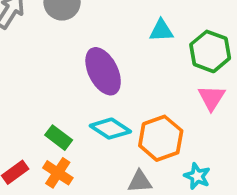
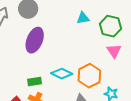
purple ellipse: (103, 71) -> (35, 40), moved, turned 55
green rectangle: (59, 138) -> (35, 82), turned -40

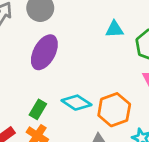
green rectangle: (35, 82) -> (38, 109), turned -56

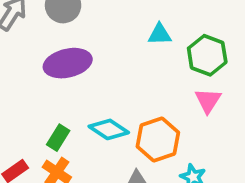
purple ellipse: (44, 52) -> (68, 63), turned 48

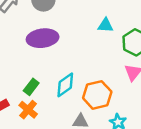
cyan diamond: (109, 129) -> (65, 85), turned -75

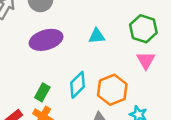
cyan triangle: (105, 25) -> (97, 36), moved

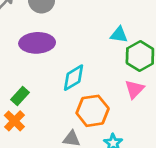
cyan triangle: (97, 36) -> (119, 35), moved
cyan diamond: (77, 85) -> (74, 78), moved

